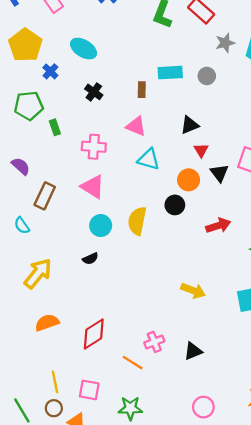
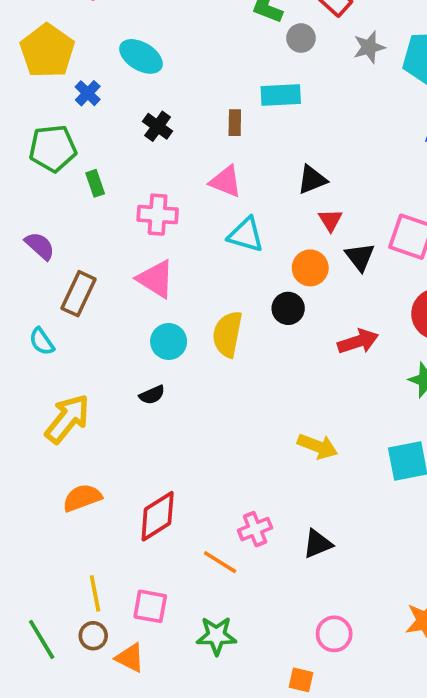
gray circle: (207, 76) -> (301, 38), moved

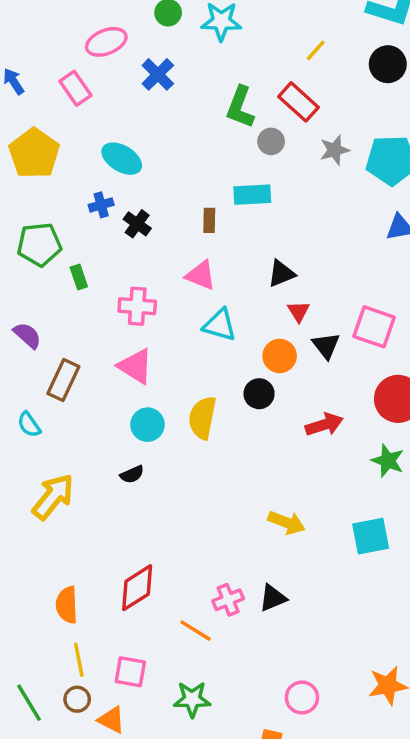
blue cross: (88, 93) -> (101, 205), moved, turned 30
orange semicircle: (82, 498) -> (67, 605), moved, turned -72
black triangle: (318, 544) -> (273, 598), moved

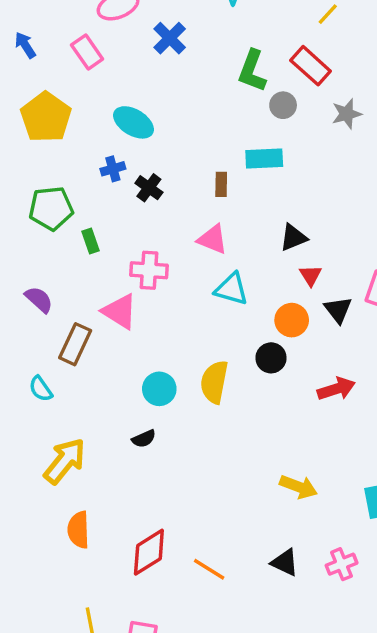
pink triangle: (135, 366) -> (120, 311), moved
black triangle: (273, 598) -> (285, 562), turned 48
pink cross: (228, 600) -> (341, 564), moved
orange semicircle: (67, 605) -> (78, 530), moved
orange line: (196, 631) -> (209, 569), moved

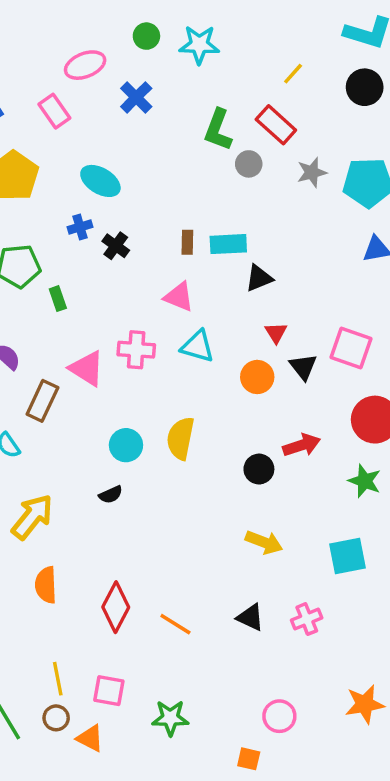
cyan rectangle: (264, 158) -> (228, 244), moved
black triangle: (293, 238) -> (259, 278), moved
pink cross: (149, 270) -> (136, 350), moved
black circle: (271, 358) -> (259, 469), moved
red diamond: (149, 552) -> (116, 607), turned -30

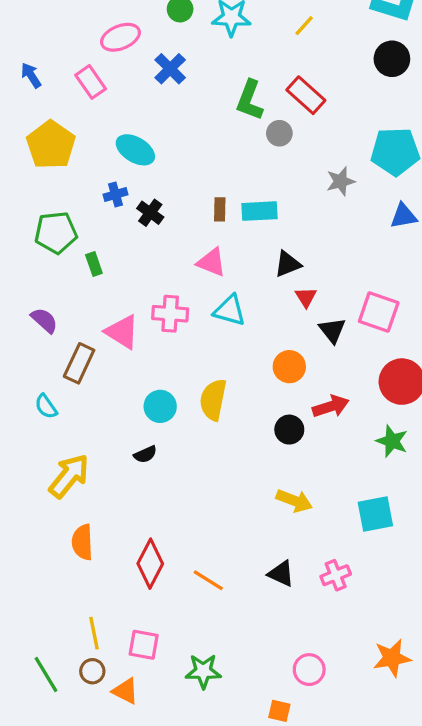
yellow line: (293, 74) -> (304, 26), moved
gray star: (312, 172) -> (341, 181), moved
black triangle: (259, 278) -> (288, 264), moved
orange circle: (257, 377) -> (289, 367), moved

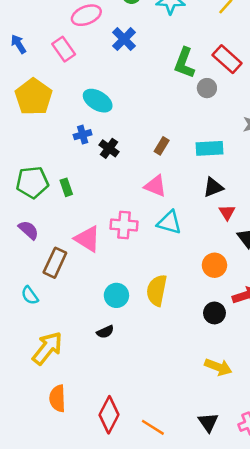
brown rectangle: (220, 209) -> (162, 146), turned 30
cyan rectangle: (260, 211) -> (209, 148), moved
green pentagon: (56, 233) -> (32, 182), moved
black triangle: (281, 574) -> (208, 422), turned 30

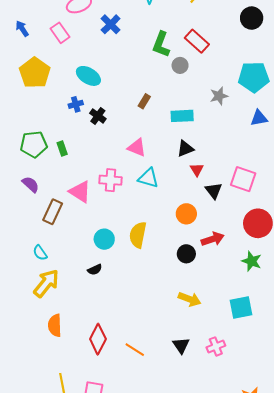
brown rectangle: (162, 146) -> (144, 101), moved
cyan semicircle: (30, 295) -> (40, 253), moved

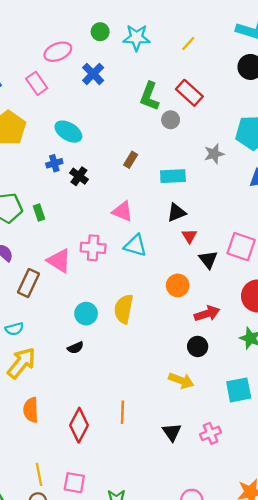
cyan semicircle: (40, 253) -> (14, 329), turned -70
black circle: (186, 254) -> (198, 346), moved
orange line: (135, 350) -> (122, 412), moved, turned 60

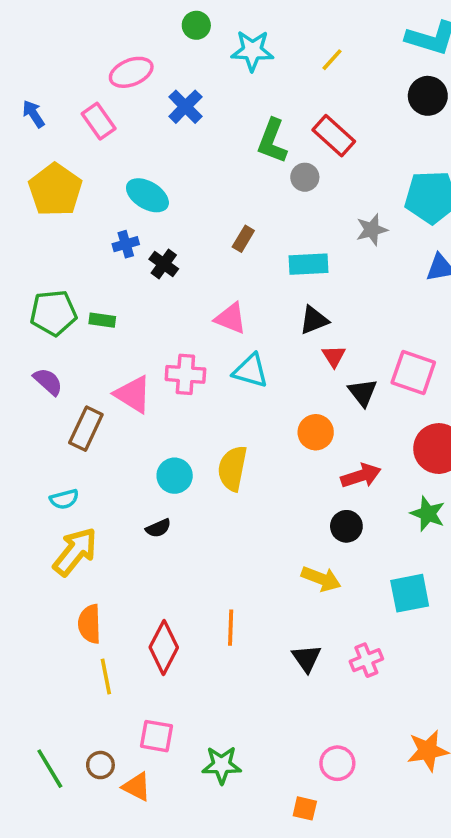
green circle: (100, 32) -> (196, 25), moved
green rectangle: (39, 213) -> (102, 320), turned -63
yellow line: (39, 474) -> (106, 676), moved

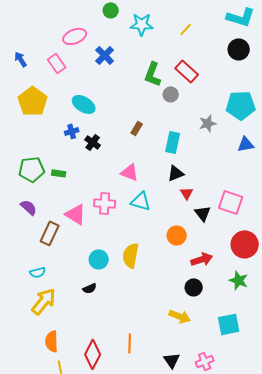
cyan rectangle: (308, 264) -> (173, 142), turned -75

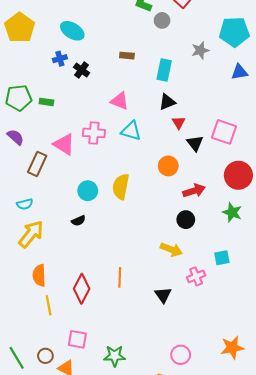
brown rectangle: (137, 128) -> (127, 56), turned 64
cyan square: (229, 324) -> (222, 258), size x0.7
pink cross: (205, 361) -> (196, 276), moved

